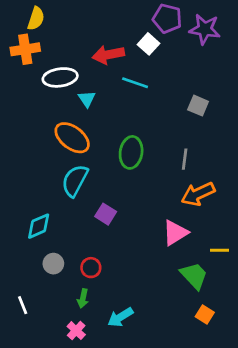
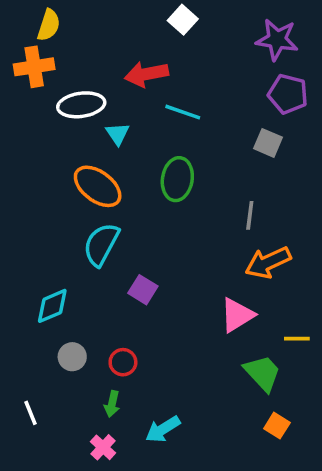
purple pentagon: (167, 18) -> (288, 94), moved
white square: (148, 44) -> (183, 20), moved
green ellipse: (131, 152) -> (177, 179), moved

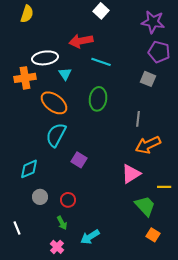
orange cross: (34, 67) -> (25, 78), moved
green arrow: (112, 404) -> (62, 223), turned -40

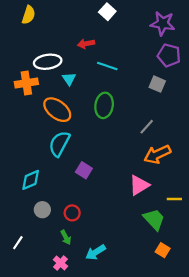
red arrow: (81, 41) -> (86, 44), size x0.7
gray line: (138, 119) -> (147, 127), turned 35
white line: (17, 228) -> (18, 243), turned 56

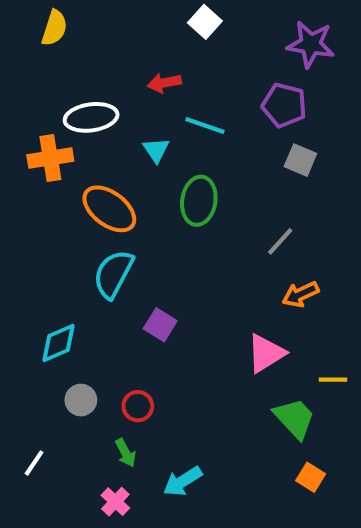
purple pentagon: (169, 55) -> (284, 105), moved
cyan triangle: (69, 79) -> (156, 150), moved
orange arrow: (157, 154) -> (300, 294), size x0.7

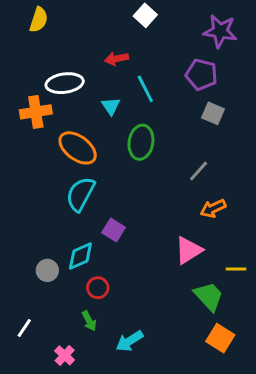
cyan line: (205, 126) -> (145, 89), turned 44
cyan diamond: (59, 343) -> (80, 256), moved
gray circle: (81, 400) -> (47, 270), moved
orange square: (311, 477) -> (220, 338), size x1.4
pink cross: (115, 502) -> (65, 355), moved

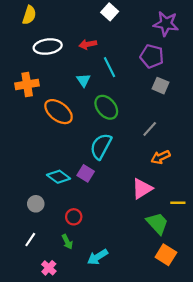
white ellipse: (65, 83) -> (48, 47), moved
green ellipse: (141, 142) -> (106, 107), turned -50
cyan semicircle: (80, 194) -> (101, 146), moved
cyan diamond: (80, 256) -> (59, 177), moved, turned 60
white line: (24, 328) -> (30, 240), moved

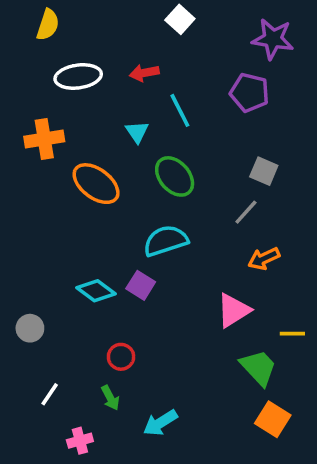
gray square: (161, 86) -> (264, 171), moved
cyan semicircle: (101, 146) -> (166, 241), turned 44
gray circle: (36, 204) -> (30, 328), moved
pink cross: (49, 268) -> (80, 441), turned 32

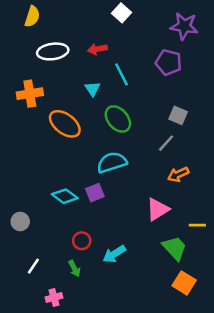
purple square: (141, 285) -> (95, 193), turned 36
cyan arrow: (160, 423) -> (114, 254), moved

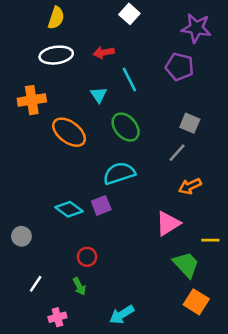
yellow semicircle: (32, 16) -> (56, 18), moved
cyan arrow: (114, 254) -> (122, 315), moved

